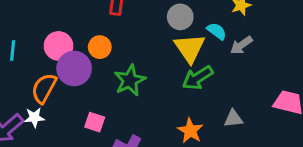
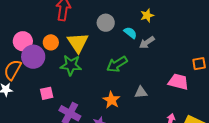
yellow triangle: (190, 48) -> (78, 43), moved
green star: (130, 80) -> (71, 65), turned 30
pink square: (95, 122) -> (47, 93), turned -32

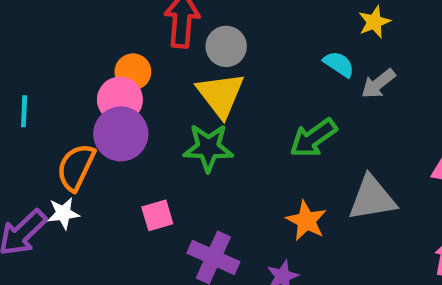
gray circle: (106, 23) -> (226, 46), moved
pink circle: (23, 41) -> (120, 100), moved
orange circle: (51, 42) -> (133, 72), moved
gray triangle: (141, 92) -> (372, 198), size x1.6

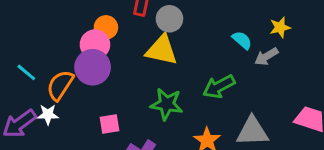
yellow star: (374, 22) -> (280, 27), moved
yellow triangle: (221, 95) -> (162, 50), turned -48
cyan line: (24, 111) -> (26, 72), moved, turned -60
green star: (208, 148) -> (167, 104), moved

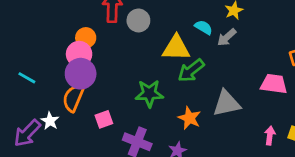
yellow triangle: (162, 50) -> (176, 48), moved
cyan line: (26, 72) -> (27, 78), moved
orange semicircle: (60, 85) -> (73, 98), moved
white star: (48, 114) -> (50, 121), turned -30

